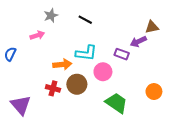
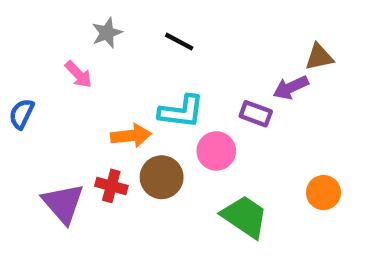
pink arrow: (37, 35) -> (78, 74), turned 64
purple triangle: (21, 105) -> (63, 203), moved

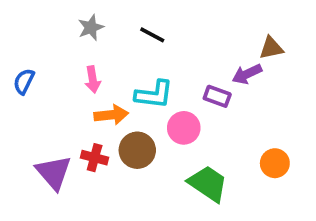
pink arrow: (78, 74) -> (93, 80), moved, turned 35
blue semicircle: (22, 114) -> (24, 81), moved

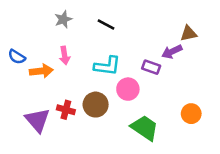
blue semicircle: (24, 81) -> (17, 57), turned -84
orange arrow: (111, 115) -> (41, 71), moved

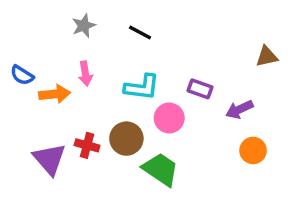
brown triangle: (189, 34) -> (267, 56), moved
purple arrow: (172, 52) -> (239, 109), moved
green trapezoid: (145, 128) -> (161, 169), moved

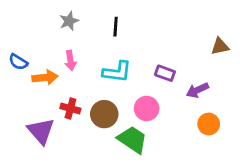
black line: (140, 32) -> (116, 27), turned 66
pink circle: (169, 118) -> (147, 108), moved
red cross: (87, 145) -> (70, 108), moved

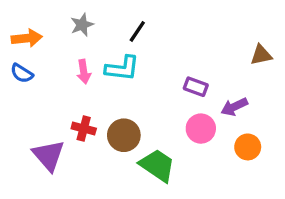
black line: (116, 27) -> (137, 31), turned 30
cyan L-shape: (117, 72) -> (122, 68), moved
orange arrow: (45, 77) -> (27, 38), moved
pink circle: (147, 108) -> (201, 129), moved

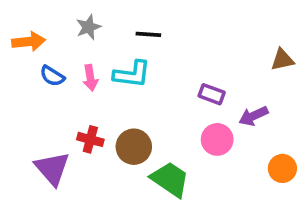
black line: (137, 31) -> (148, 34), turned 60
blue semicircle: (22, 73) -> (52, 76), moved
orange circle: (248, 147) -> (282, 168), moved

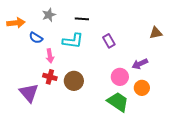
blue semicircle: (52, 76) -> (36, 38), moved
pink arrow: (90, 78) -> (50, 56), moved
purple rectangle: (212, 94) -> (109, 41), moved, turned 40
orange circle: (282, 168) -> (142, 88), moved
green trapezoid: (170, 179) -> (118, 102), moved

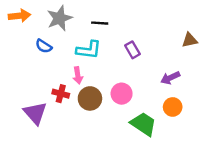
gray star: (49, 15) -> (60, 18), size x1.5
orange arrow: (16, 23) -> (19, 16), moved
pink arrow: (50, 56) -> (78, 75), moved
pink circle: (120, 77) -> (122, 94), moved

